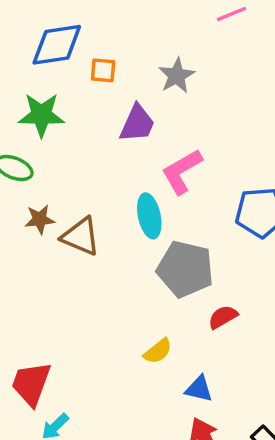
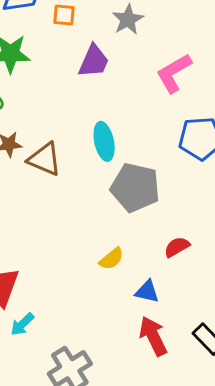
pink L-shape: (182, 171) -> (174, 73), moved
red semicircle: (223, 317) -> (177, 247), moved

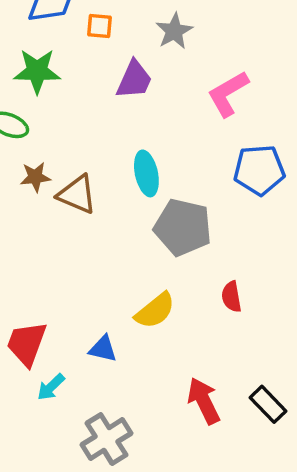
red semicircle: (177, 247) -> (231, 297), turned -70
yellow semicircle: (111, 259) -> (155, 311), size x1.4
blue triangle: (147, 291) -> (103, 349), moved

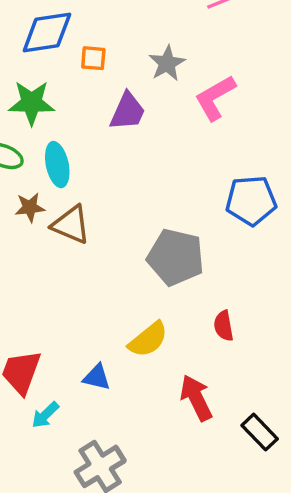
pink L-shape: (228, 94) -> (215, 98), moved
cyan ellipse: (146, 173) -> (57, 165), moved
red arrow: (204, 401) -> (196, 398), moved

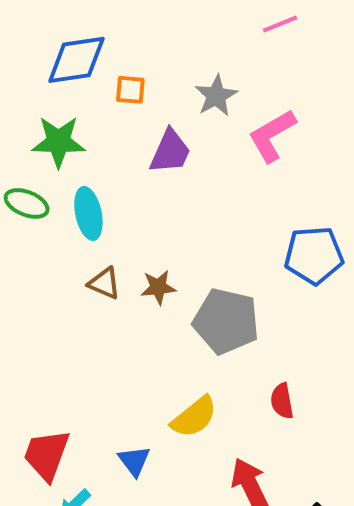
brown star: (30, 207) -> (158, 287), moved
brown triangle: (71, 225) -> (104, 283), size x0.7
blue triangle: (97, 377) -> (134, 461), turned 40

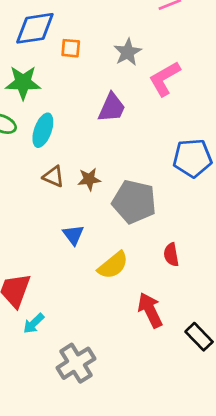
purple trapezoid: (170, 152) -> (112, 108), moved
cyan ellipse: (88, 213) -> (43, 130), turned 32
blue triangle: (134, 461) -> (73, 235), moved

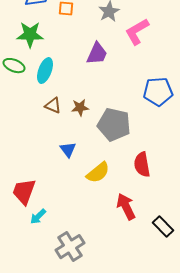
red semicircle: (171, 255) -> (142, 165), size x1.4

